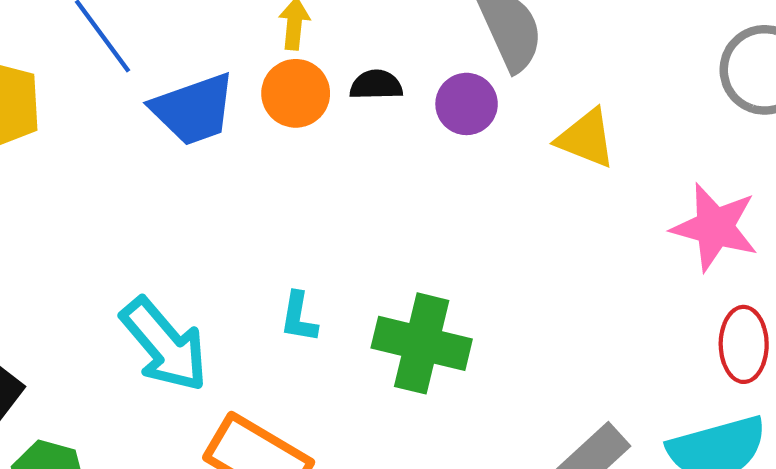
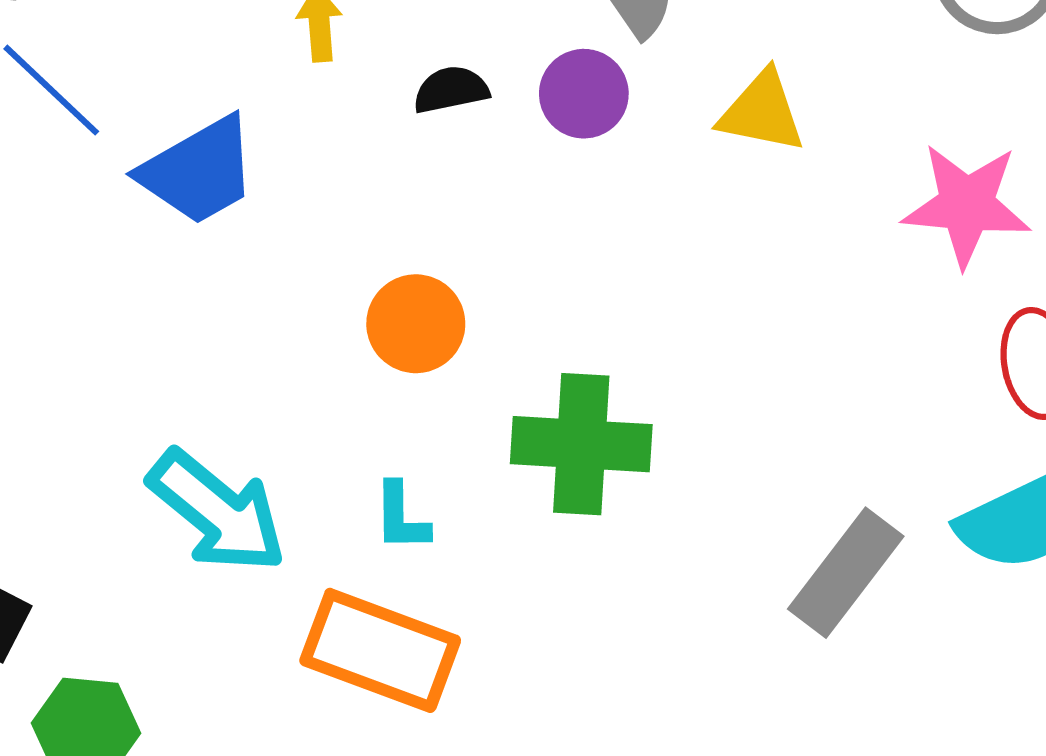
orange circle: (296, 93) -> (416, 324), moved
cyan L-shape: (299, 317) -> (401, 517), moved

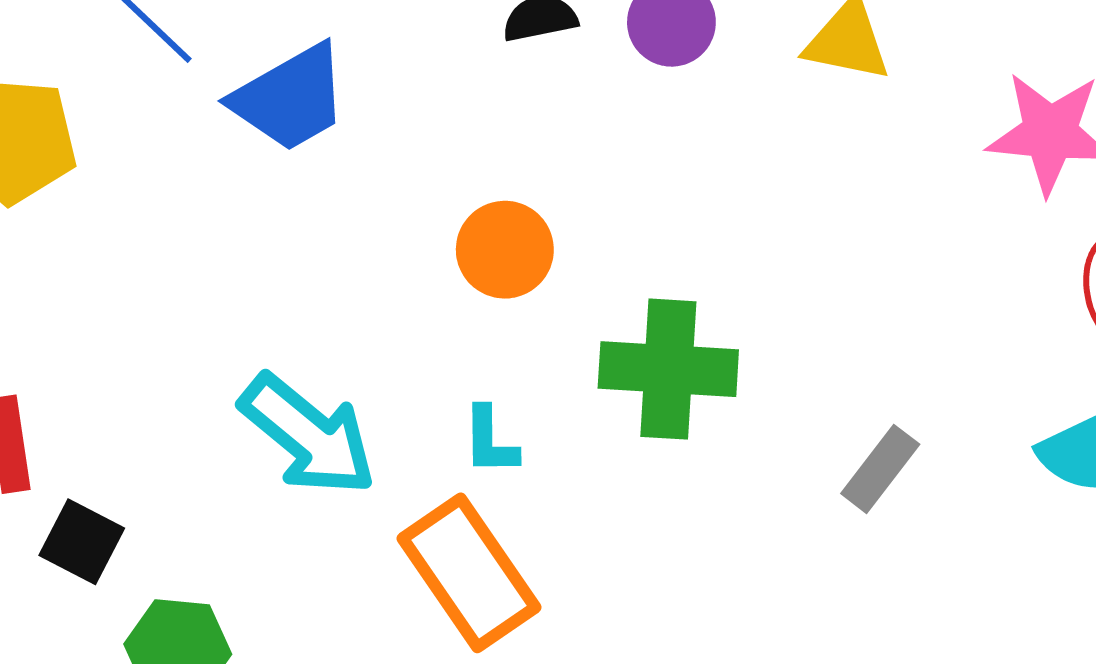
gray rectangle: (846, 573) -> (880, 469), moved, size x0.7
orange rectangle: (380, 650) -> (469, 573), turned 35

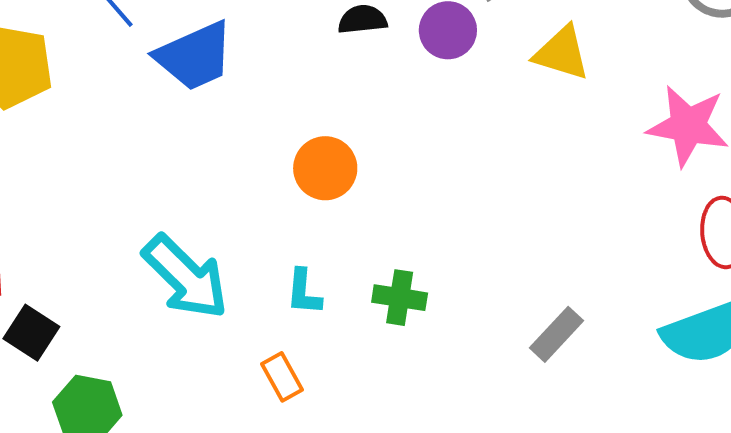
green cross: (668, 369) -> (400, 298), moved, size x0.6
orange rectangle: (469, 573) -> (282, 377), size x0.5

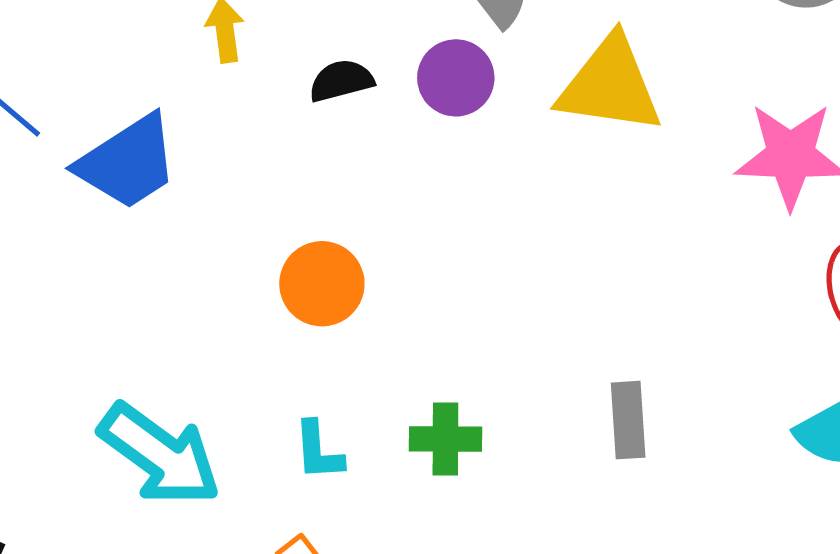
yellow triangle: (562, 53) -> (610, 85), size x1.4
gray rectangle: (556, 334) -> (628, 420), moved, turned -38

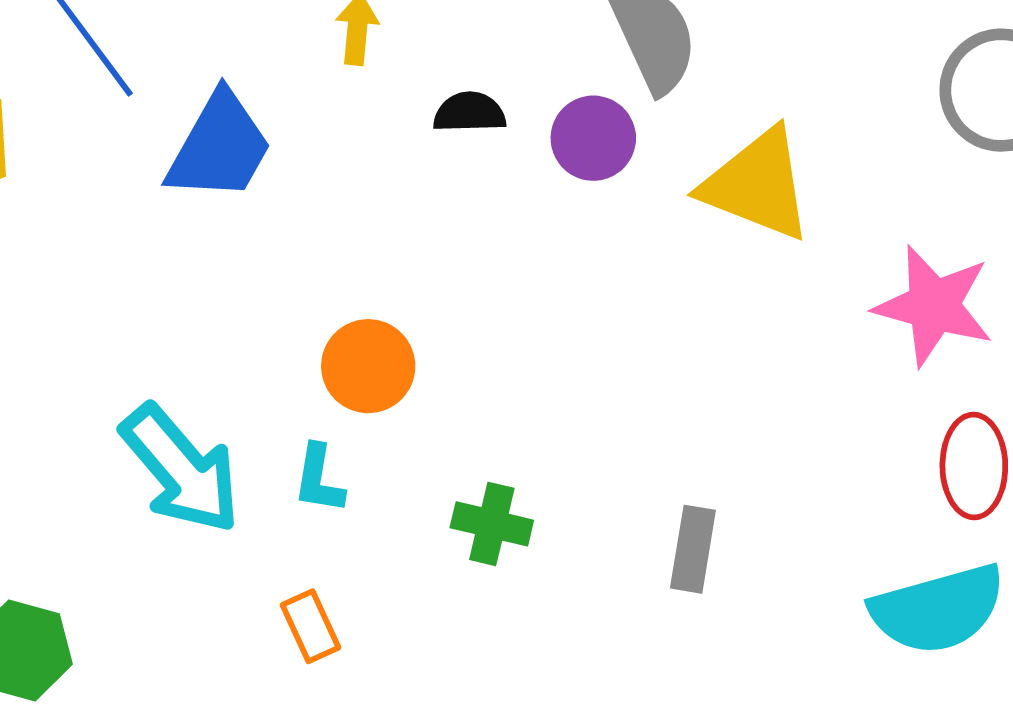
blue trapezoid: (128, 162) -> (220, 147), turned -41
orange circle: (322, 284) -> (368, 366), moved
cyan L-shape: (318, 451) -> (319, 479), moved

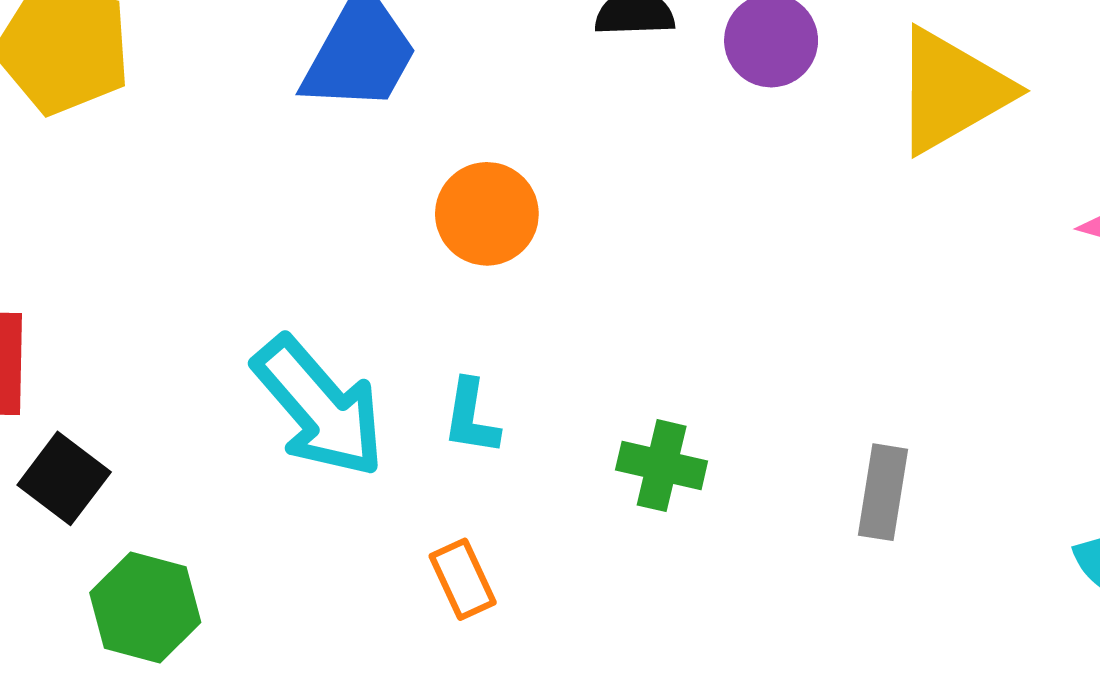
yellow triangle: (757, 185) -> (952, 91), turned -51
orange circle: (368, 366) -> (487, 214), moved

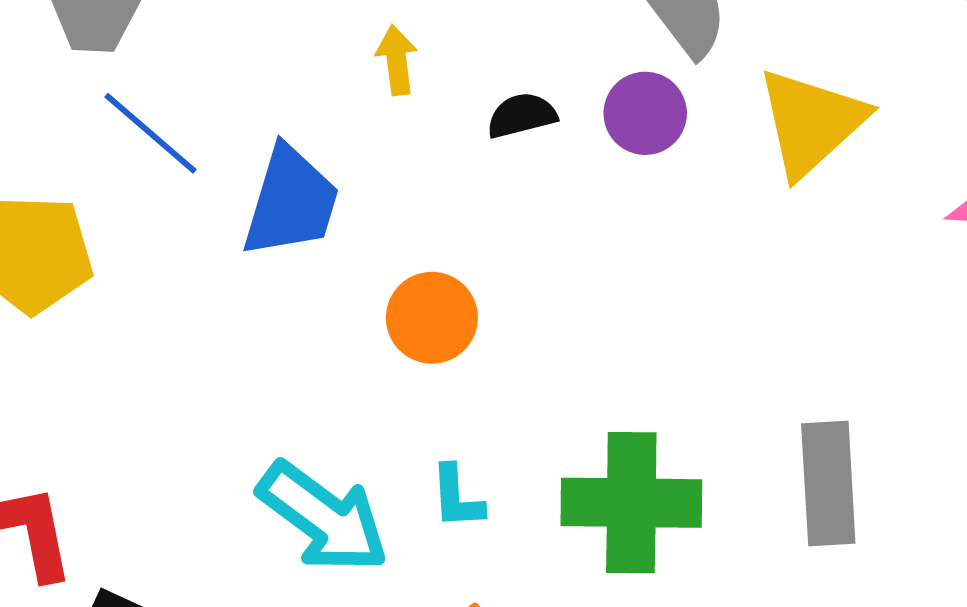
green cross: (662, 466) -> (631, 503), size x1.8
gray rectangle: (883, 492) -> (828, 484), size x1.5

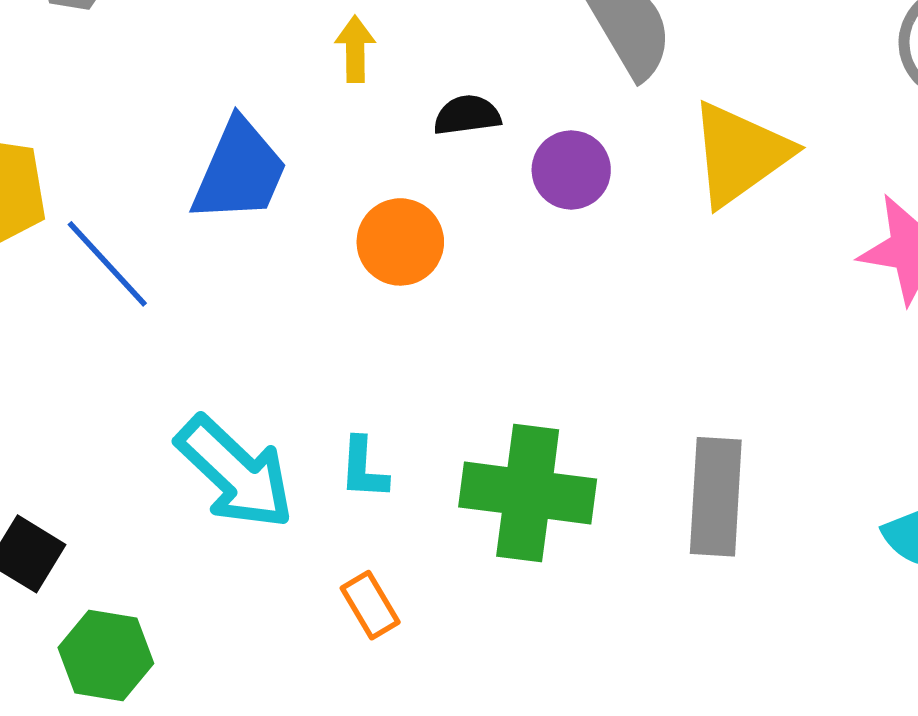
purple circle: (645, 113) -> (571, 170), moved
blue line: (151, 133) -> (107, 264), moved
orange circle: (432, 318) -> (400, 242), moved

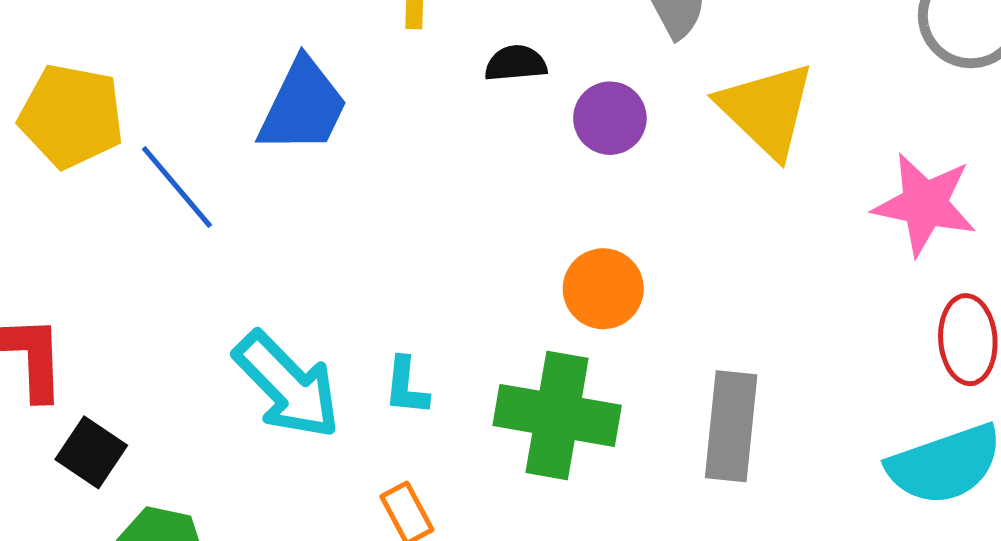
yellow triangle: (740, 154) -> (767, 110), turned -43
orange circle: (400, 242) -> (603, 289), moved

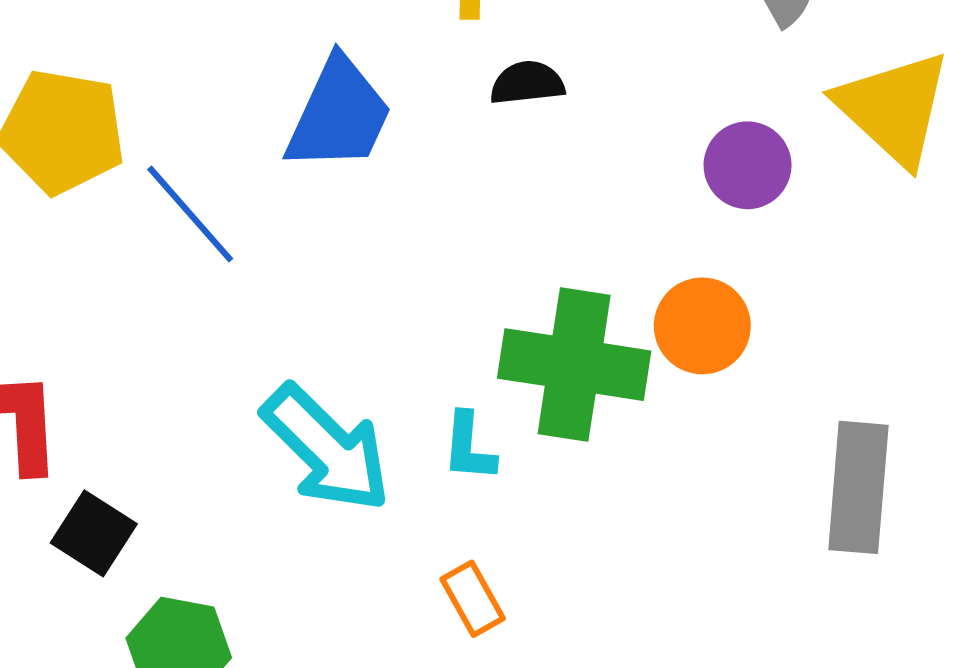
black semicircle: (516, 63) -> (527, 83), moved
purple circle: (610, 118) -> (748, 165), moved
green cross: (557, 415) -> (574, 365), moved

